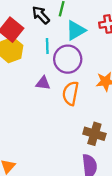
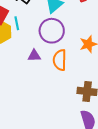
cyan line: (47, 46) -> (17, 23), moved

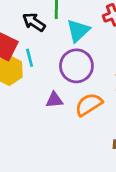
orange semicircle: (60, 60) -> (89, 105), turned 60

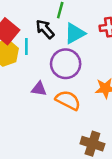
black arrow: (34, 22) -> (45, 29), moved
orange semicircle: (89, 105) -> (68, 100), turned 45

